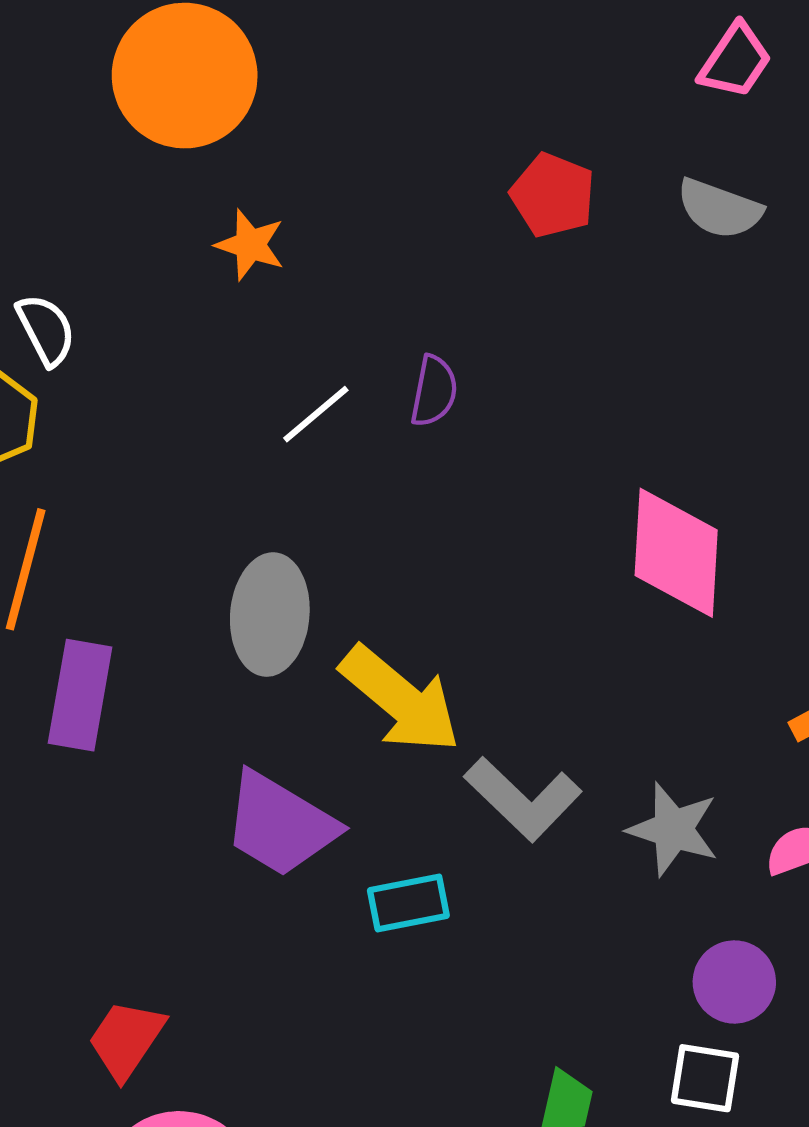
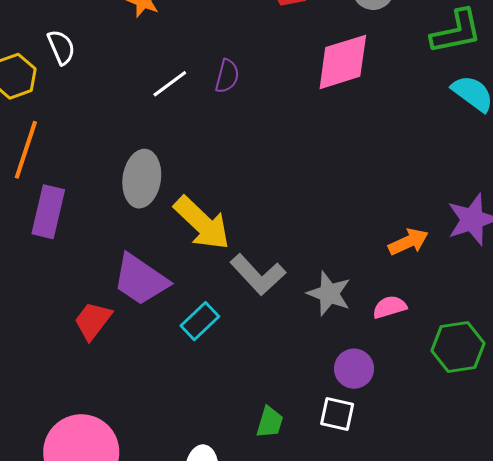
white semicircle: (46, 330) -> (61, 47), moved
pink diamond: (676, 553) -> (343, 62), moved, turned 66
cyan rectangle: (408, 903) -> (200, 321), turned -36
red trapezoid: (126, 1039) -> (93, 321), moved

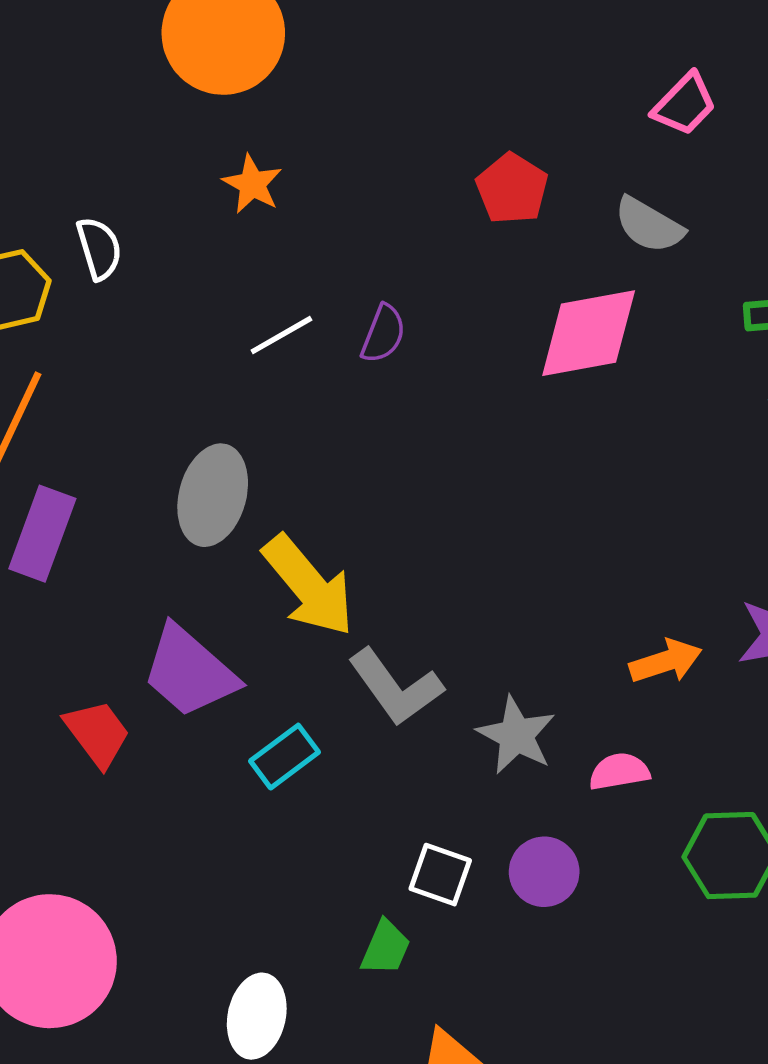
red trapezoid: (93, 321) -> (97, 733), turned 99
white square: (337, 414) -> (440, 875), moved

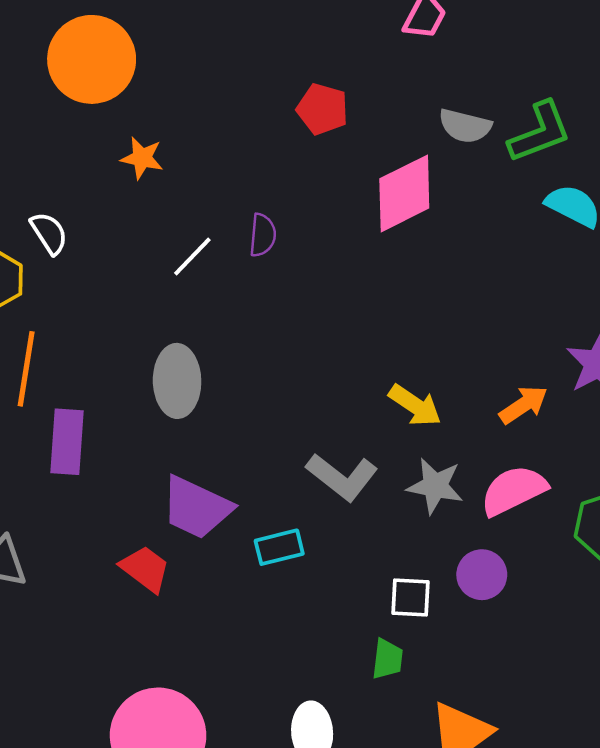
gray semicircle: (649, 225) -> (465, 126), moved
yellow arrow: (309, 586) -> (415, 405), moved, size x0.7
cyan rectangle: (284, 757) -> (279, 547), turned 39
pink semicircle: (619, 772) -> (514, 490), size x1.6

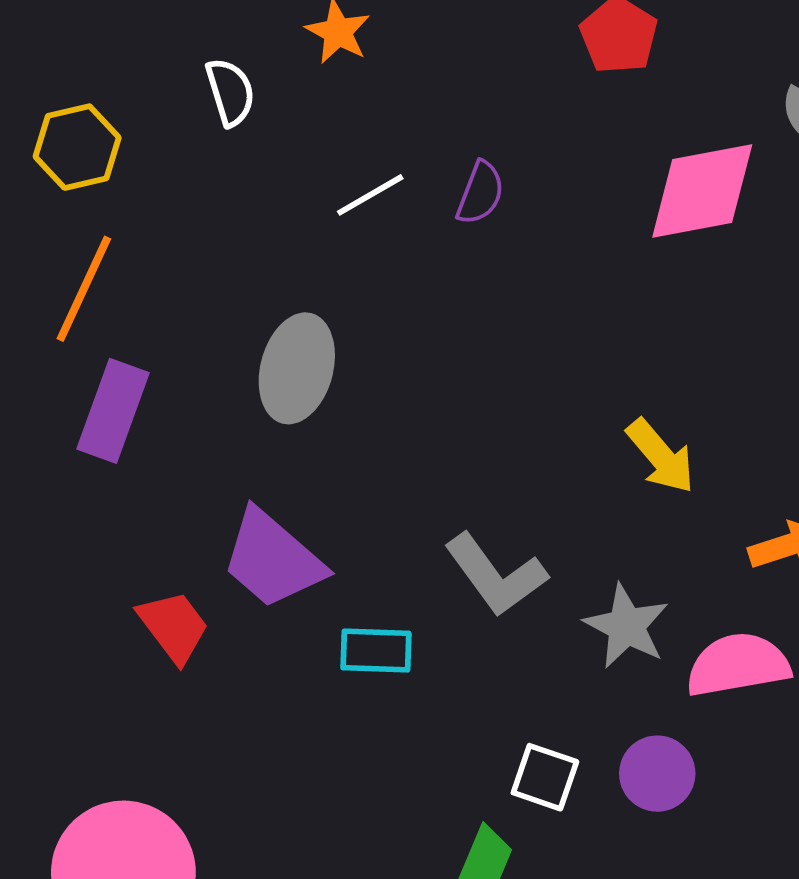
white semicircle: (49, 233) -> (230, 92), moved
yellow arrow: (415, 405) -> (661, 456), moved

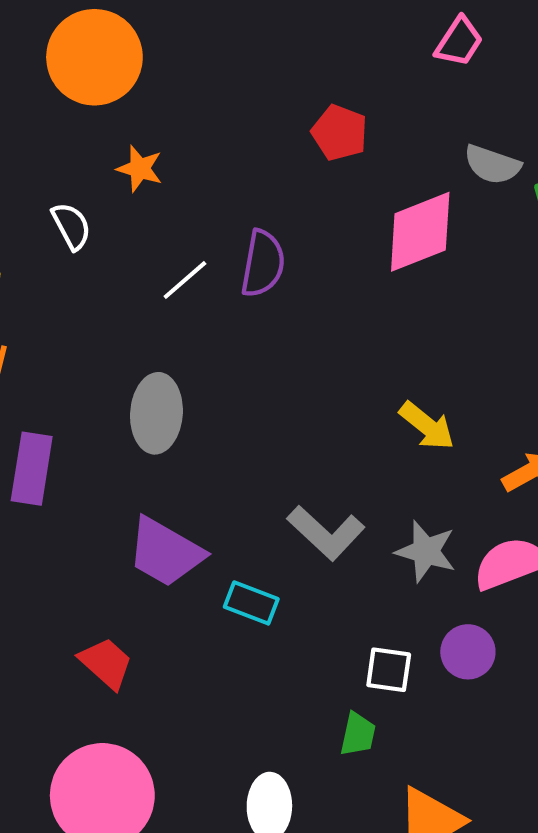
purple semicircle: (480, 193) -> (263, 264), size x1.4
red trapezoid: (174, 627) -> (106, 663), moved
cyan rectangle: (376, 651) -> (251, 603), turned 30

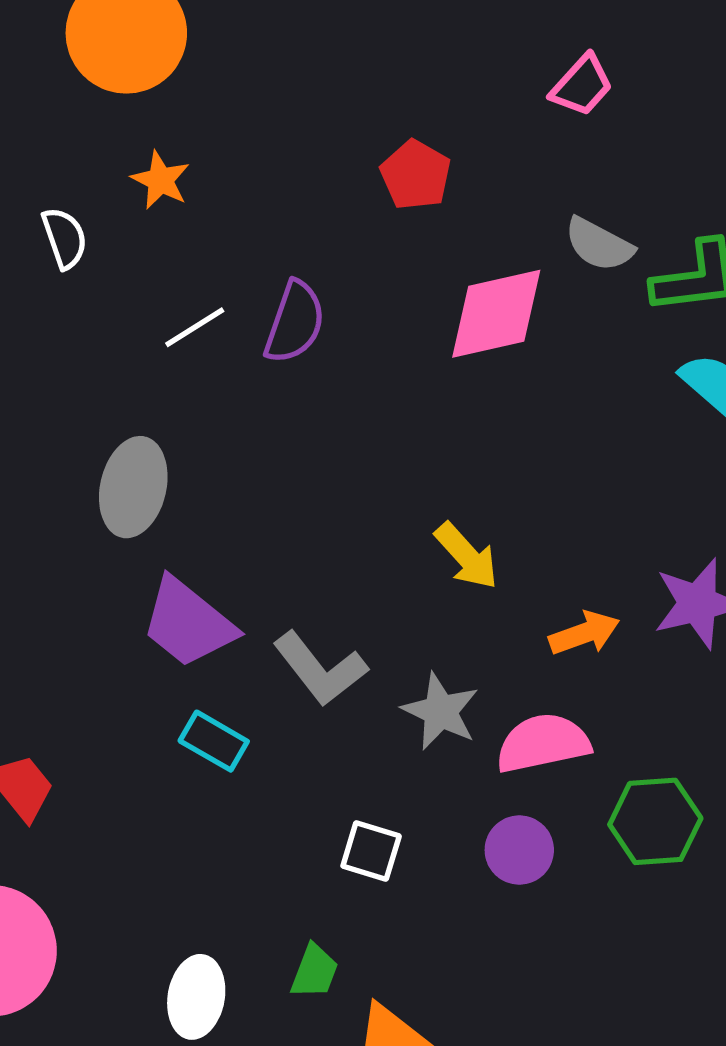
purple trapezoid: (165, 552) -> (188, 623), moved
purple circle: (468, 652) -> (519, 850), moved
green trapezoid: (358, 734) -> (314, 971), moved

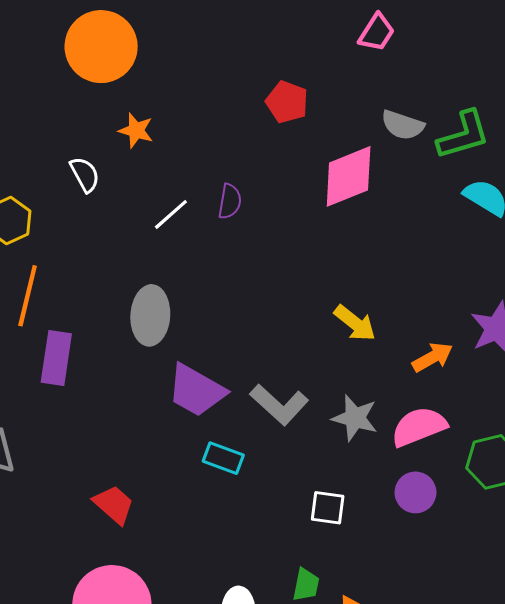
purple semicircle: (295, 322) -> (230, 201), size x0.7

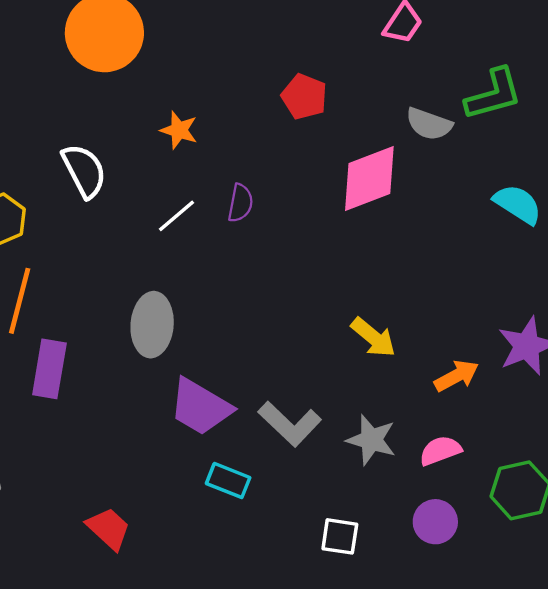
orange star: (136, 130) -> (179, 130), moved
green L-shape: (463, 135) -> (494, 94), moved
white semicircle: (85, 174) -> (84, 171), size x1.4
pink semicircle: (419, 427) -> (440, 451), size x0.7

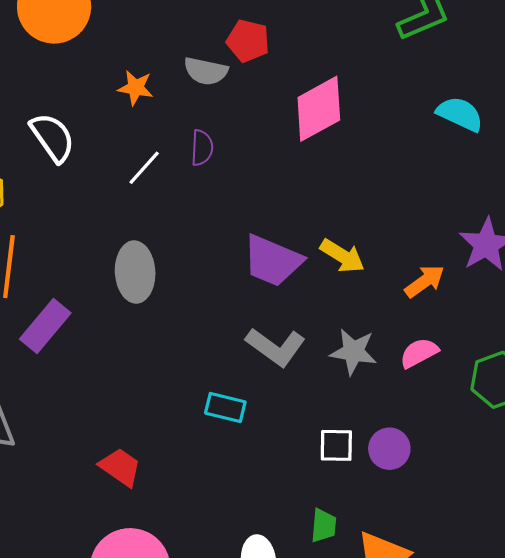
gray semicircle: (429, 124) -> (206, 71), moved
purple rectangle: (49, 369) -> (45, 326), turned 38
purple trapezoid: (200, 407) -> (273, 261), moved
purple circle: (435, 522) -> (389, 449), moved

